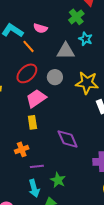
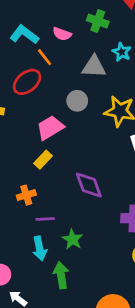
green cross: (76, 17) -> (98, 21), moved, turned -35
red ellipse: (27, 73) -> (27, 82), moved
yellow rectangle: (32, 122) -> (43, 160), turned 48

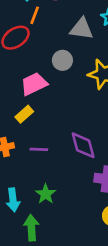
orange line: (45, 57) -> (35, 15), turned 54
purple diamond: (89, 185) -> (83, 145), moved
purple line: (45, 219) -> (39, 149), moved

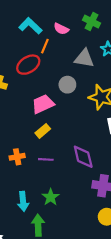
yellow rectangle: (24, 114) -> (43, 131), moved

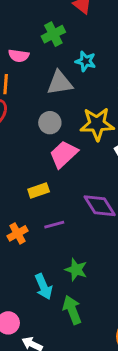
green cross: (92, 22) -> (53, 34), turned -35
pink trapezoid: (43, 104) -> (64, 154), moved
yellow rectangle: (43, 131) -> (39, 190), turned 40

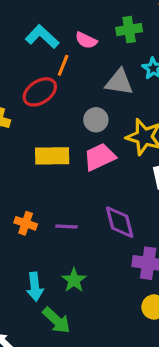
yellow rectangle: (39, 190) -> (52, 156), moved, size x1.5
orange cross: (18, 233) -> (26, 223), turned 30
green arrow: (72, 310) -> (57, 320), turned 136

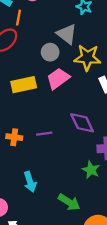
gray triangle: (119, 82) -> (67, 34), moved, turned 40
green star: (74, 280) -> (91, 170), moved
green arrow: (57, 320) -> (69, 202), moved

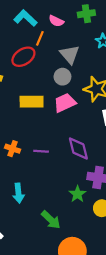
gray triangle: (67, 34) -> (70, 54), moved

